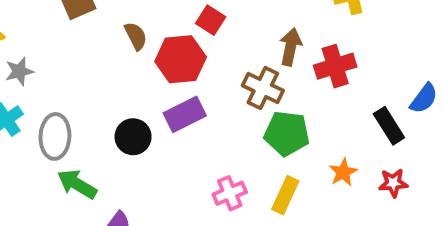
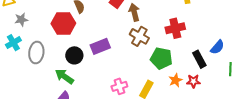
brown arrow: (291, 47) -> (134, 12), moved, turned -30
red hexagon: (181, 59) -> (63, 23), moved
green pentagon: (287, 133) -> (161, 58), moved
red star: (393, 183) -> (193, 81), moved
green arrow: (77, 184) -> (64, 76), moved

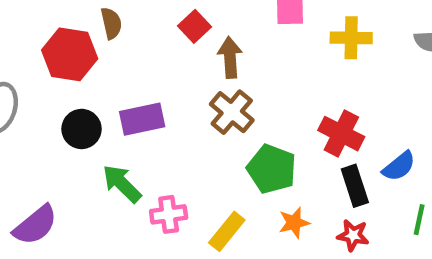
red cross: (175, 28) -> (341, 134), moved, turned 30
green arrow: (64, 76) -> (122, 184), moved
red star: (193, 81) -> (353, 235), moved

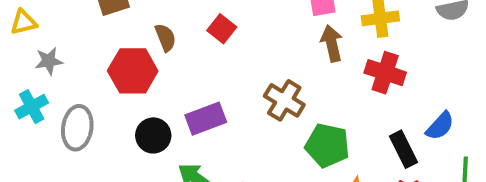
red square: (195, 26) -> (222, 29), moved
brown arrow: (230, 57) -> (332, 43), moved
red cross: (341, 134) -> (385, 73), moved

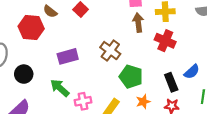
brown semicircle: (165, 38) -> (50, 11), turned 144
black circle: (153, 135) -> (24, 74), moved

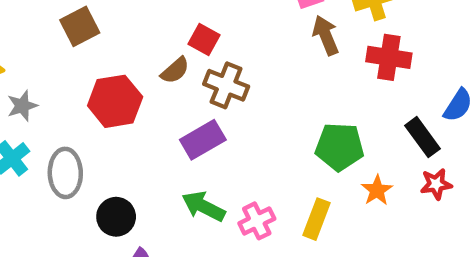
brown semicircle: (50, 11) -> (175, 70), moved, turned -64
brown cross: (110, 51) -> (226, 85), moved
black circle: (24, 74) -> (116, 217), moved

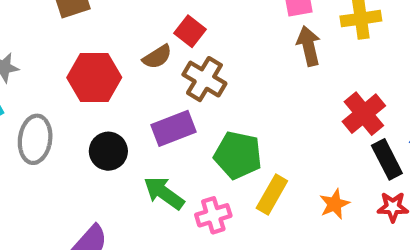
red cross: (389, 57) -> (364, 114), moved, turned 33
green pentagon: (339, 147) -> (238, 155), moved
black circle: (116, 217) -> (108, 151), moved
yellow rectangle: (317, 219) -> (272, 194), moved

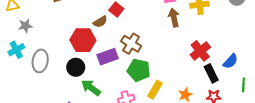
red hexagon: (94, 77) -> (83, 40), moved
brown cross: (204, 79) -> (131, 44), moved
green arrow: (164, 193) -> (91, 88), moved

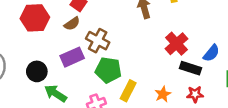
brown semicircle: (100, 22) -> (72, 24), moved
red hexagon: (83, 40) -> (35, 18), moved
black rectangle: (211, 73) -> (190, 68), turned -42

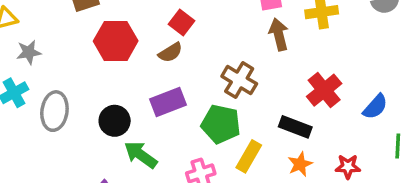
brown cross: (98, 41) -> (239, 80), moved
black rectangle: (190, 68) -> (295, 127), moved

